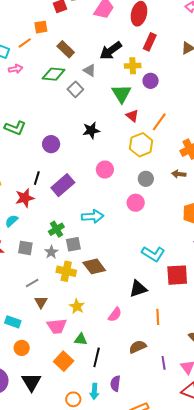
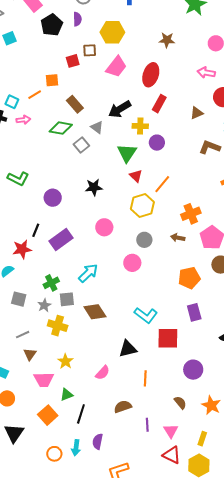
cyan arrow: (93, 216) -> (88, 273), turned -45
brown diamond: (94, 266) -> (95, 312), moved
green triangle: (81, 339) -> (67, 395), turned -32

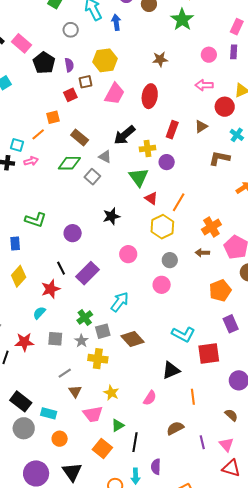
purple semicircle: (77, 19) -> (69, 65), moved
red rectangle: (159, 104) -> (172, 130), moved
black line: (36, 230) -> (61, 268), turned -40

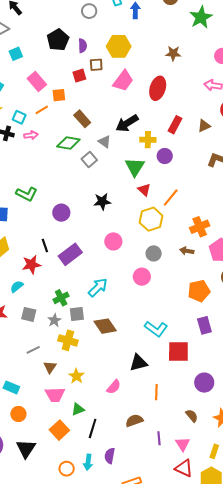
pink rectangle: (22, 43) -> (37, 81), moved
brown triangle: (75, 391) -> (50, 367), moved

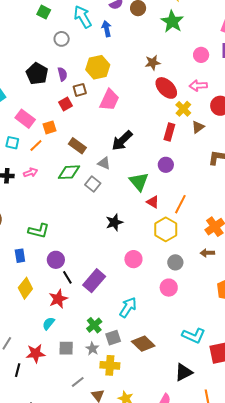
red ellipse: (158, 88) -> (166, 88), moved, turned -50
cyan square: (19, 117) -> (12, 143), moved
yellow cross: (148, 140) -> (183, 109), moved, turned -35
purple circle: (61, 213) -> (56, 260), moved

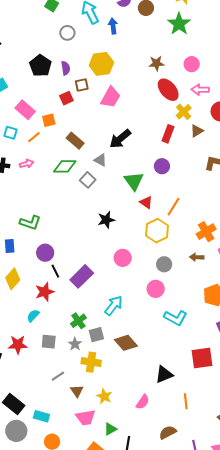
pink circle: (201, 55) -> (192, 64), moved
cyan L-shape: (194, 336) -> (175, 318), moved

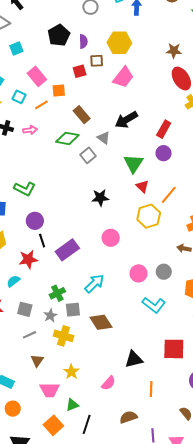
red rectangle: (168, 134) -> (164, 129), moved
gray circle: (164, 264) -> (164, 272), moved
gray line: (58, 376) -> (29, 335), moved
brown triangle: (77, 391) -> (37, 361), moved

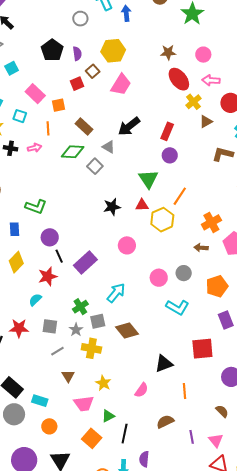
brown square: (97, 61) -> (93, 71), turned -32
orange line: (41, 105) -> (48, 128), moved, turned -56
green triangle: (133, 164) -> (148, 179), moved
red triangle: (142, 186) -> (142, 205), moved, turned -40

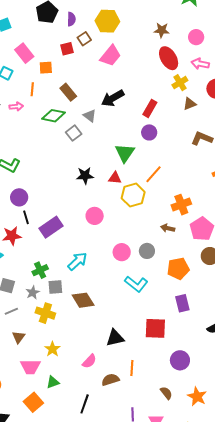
brown semicircle: (165, 422) -> (110, 380), moved
black line: (125, 434) -> (85, 404), moved

